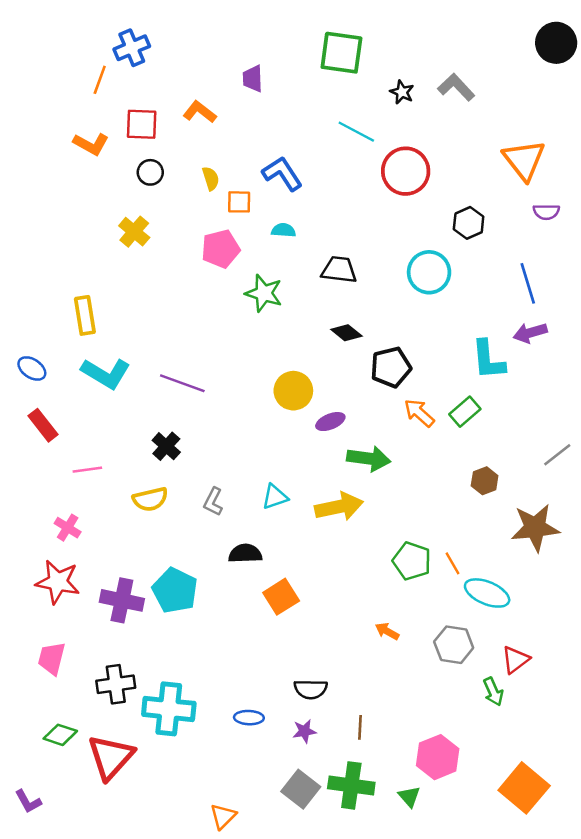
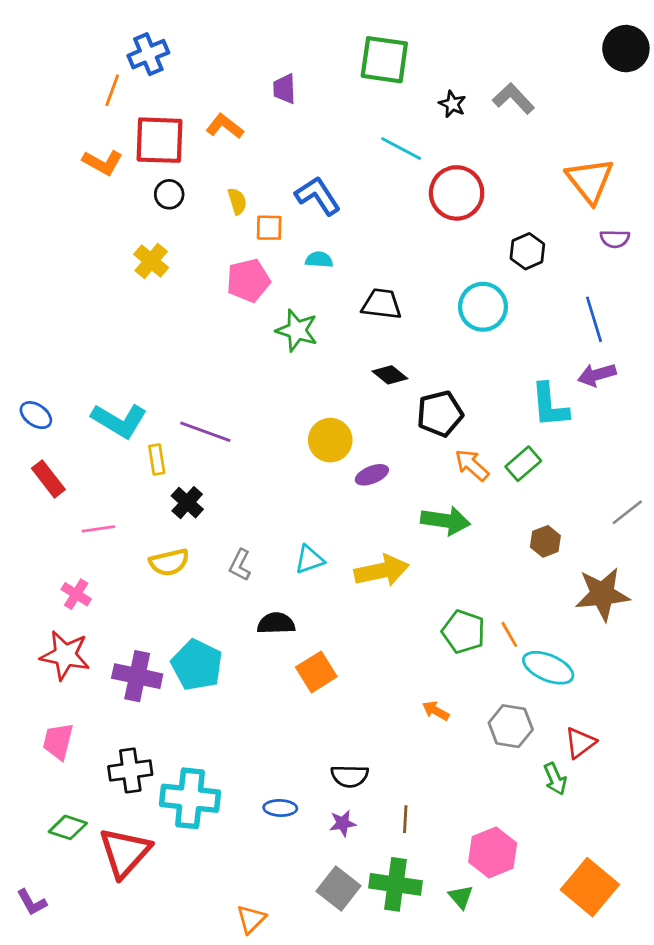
red square: (142, 124) -> (159, 140), size x1.4
yellow rectangle: (85, 315) -> (157, 460), moved, size x0.7
green arrow: (369, 459) -> (445, 521), moved

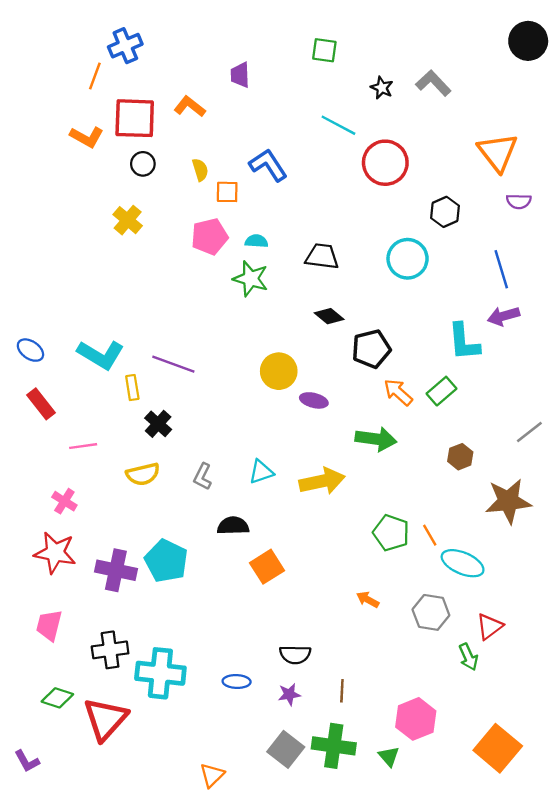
green square: (384, 60) -> (324, 50), size x0.6
cyan semicircle: (319, 260) -> (256, 241), moved
purple ellipse: (372, 475) -> (314, 400), turned 36

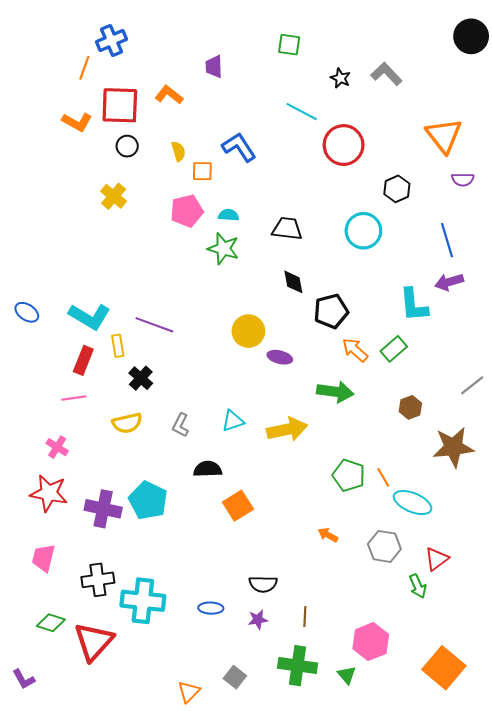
black diamond: (329, 316) -> (293, 282), turned 40
red rectangle: (41, 404) -> (83, 360), moved, turned 60
gray square: (286, 749) -> (235, 677), moved, size x0.7

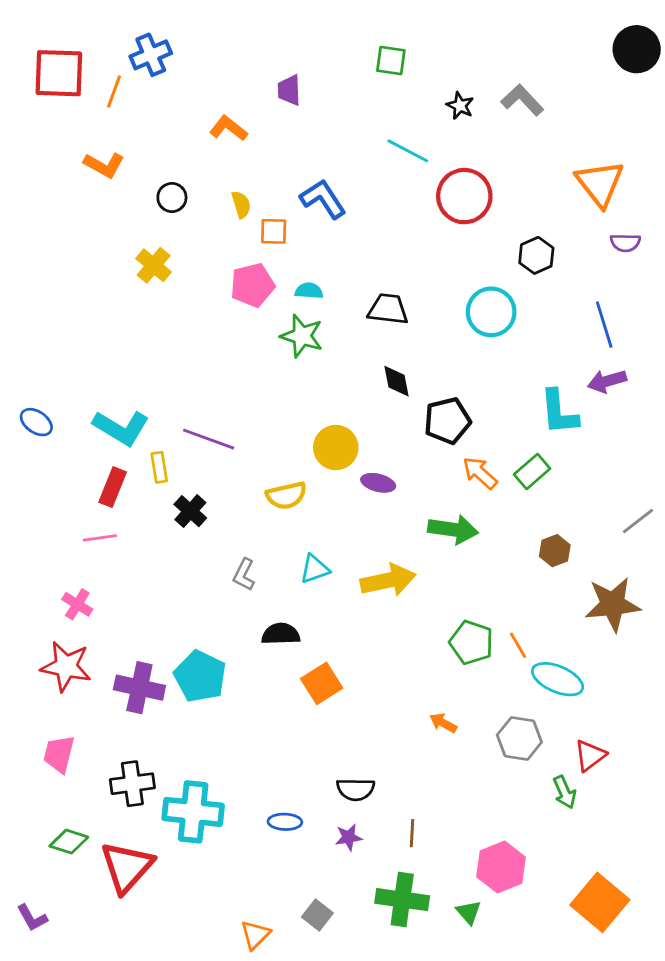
red square: (120, 105) -> (59, 73), moved
yellow semicircle: (127, 423) -> (286, 496), moved

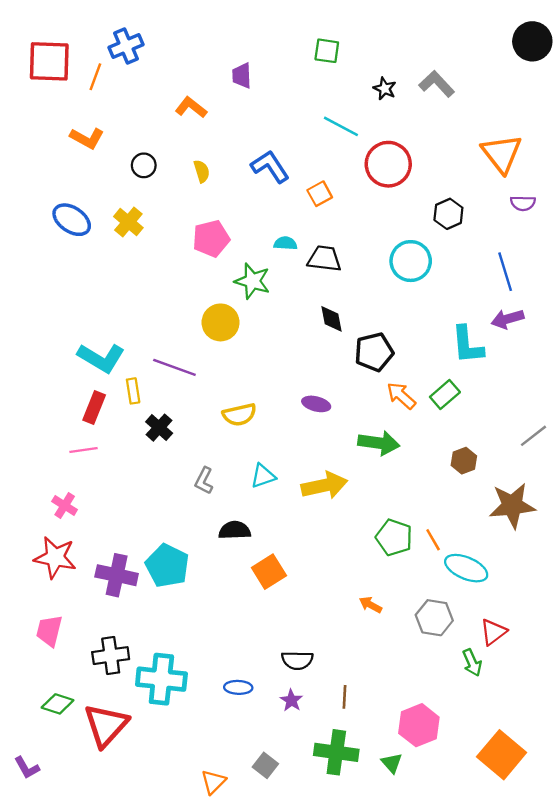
orange square: (274, 231) -> (320, 194), moved, turned -30
cyan semicircle: (309, 291) -> (285, 243), moved
blue ellipse: (36, 422) -> (72, 220), moved, size x1.4
yellow circle: (336, 448) -> (221, 322), moved
purple star: (348, 837) -> (291, 700), turned -30

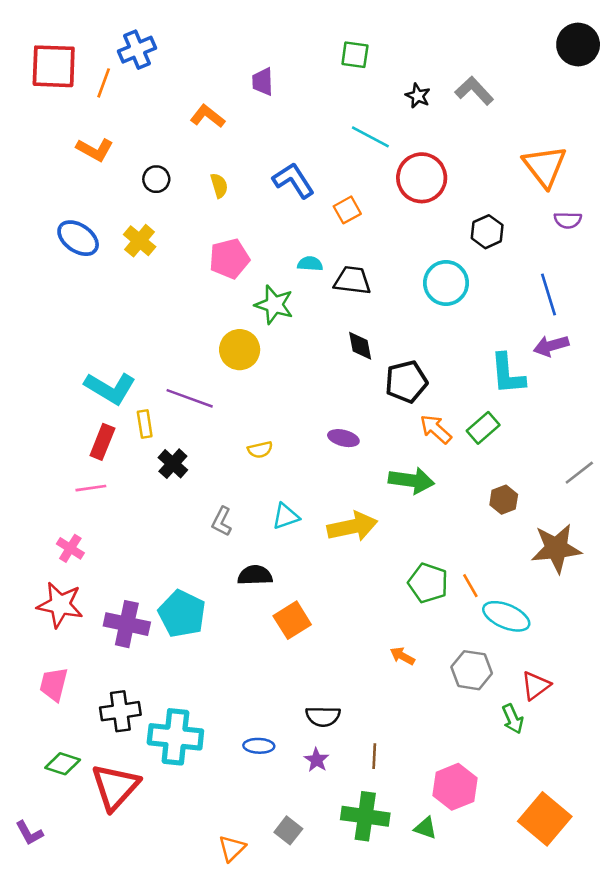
yellow semicircle: (239, 415) -> (260, 450), size x0.7
green triangle: (392, 763) -> (425, 828), turned -30

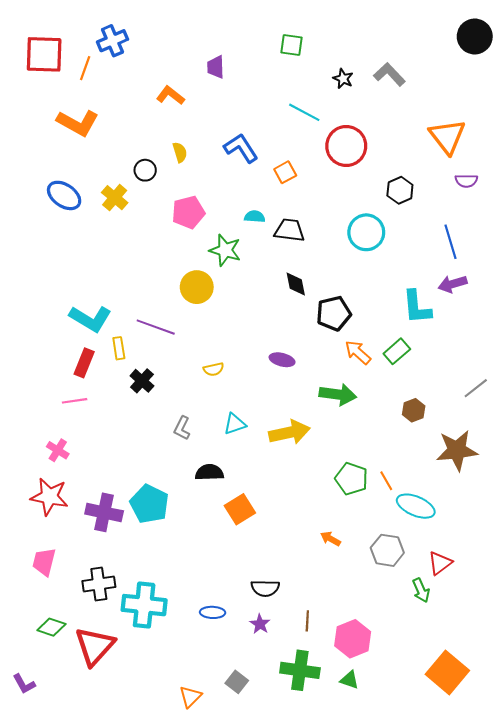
orange L-shape: (95, 150) -> (78, 123), size x1.4
black circle: (156, 179) -> (145, 170), moved
pink hexagon: (455, 787) -> (353, 639), moved

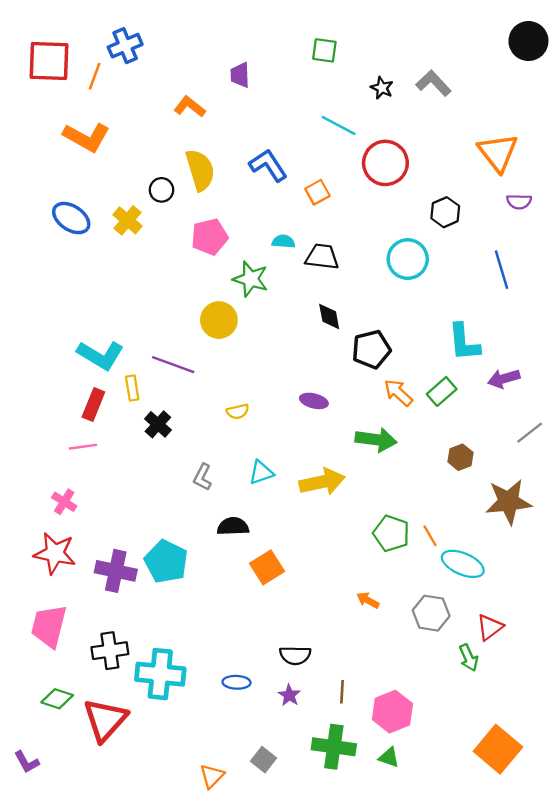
yellow semicircle: (180, 152) -> (200, 170), size x1.8
purple arrow: (453, 284) -> (504, 379), moved
pink trapezoid: (44, 562) -> (49, 626), size x1.4

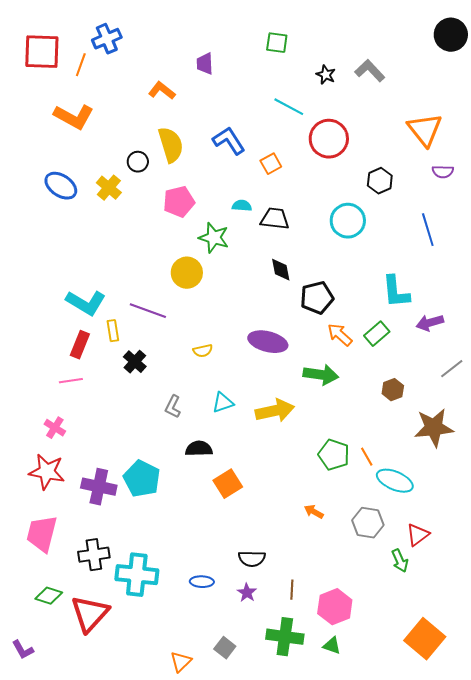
purple ellipse: (314, 401) -> (268, 342), size x1.6

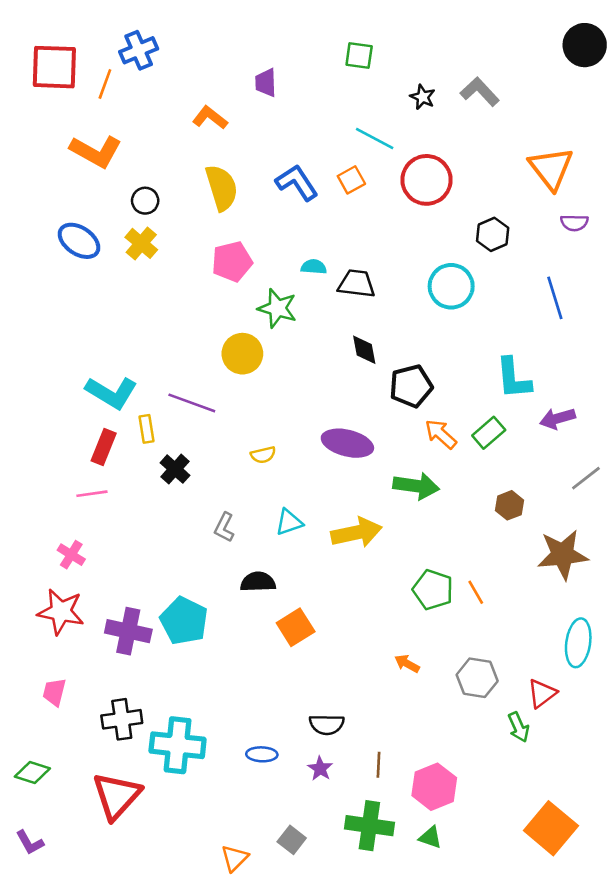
black circle: (138, 162) -> (145, 201), moved
orange square: (271, 164) -> (351, 180), moved
cyan ellipse: (395, 481) -> (578, 643), moved, turned 75
pink trapezoid: (42, 534) -> (54, 692), size x0.6
green diamond: (49, 596) -> (32, 772), moved

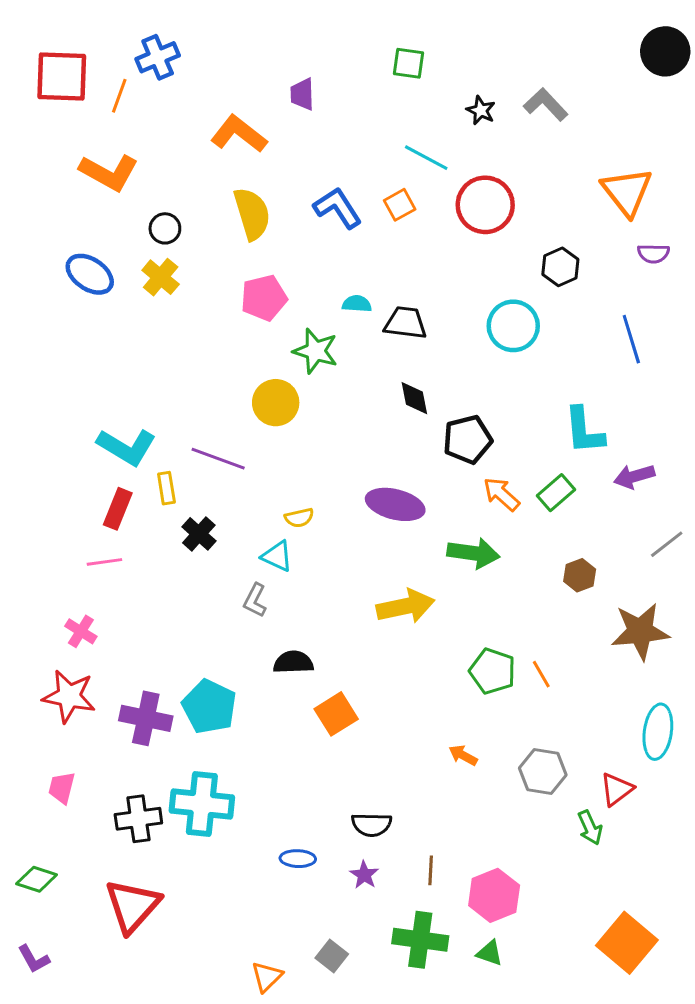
orange L-shape: (210, 118) -> (239, 134), size x1.4
cyan triangle: (289, 522) -> (277, 556), moved, turned 44
cyan cross: (178, 745) -> (202, 804), moved

